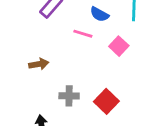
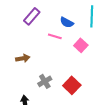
gray cross: (69, 96) -> (45, 81), turned -32

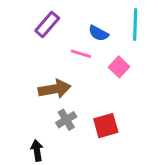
brown arrow: (23, 58) -> (55, 89), moved, size x1.5
red square: (72, 85) -> (106, 126), turned 30

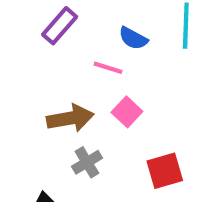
pink square: (119, 67) -> (127, 112), moved
red square: (106, 126) -> (165, 171), moved

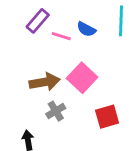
pink line: (108, 68) -> (61, 36), moved
pink square: (127, 112) -> (82, 78), size x1.5

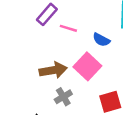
blue semicircle: (86, 29) -> (101, 40), moved

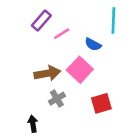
pink line: (68, 28) -> (62, 34), turned -49

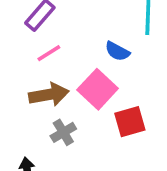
pink line: (62, 34) -> (49, 53), moved
red square: (101, 103) -> (130, 122), moved

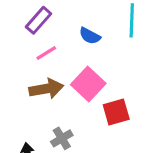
blue semicircle: (117, 51) -> (90, 36), moved
gray cross: (63, 132) -> (62, 138), moved

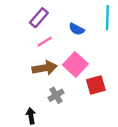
gray cross: (62, 138) -> (56, 95), moved

